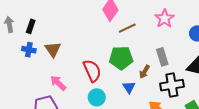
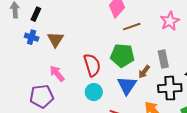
blue triangle: (129, 87) -> (127, 85), size x1.5

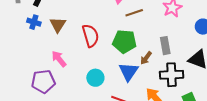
red semicircle: (92, 65) -> (91, 36), moved

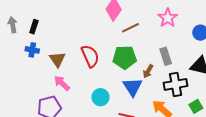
brown triangle: (58, 25) -> (57, 59), moved

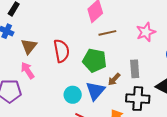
cyan circle: (100, 97) -> (73, 95), moved

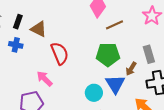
brown triangle: (29, 46) -> (39, 29), moved, turned -30
red semicircle: (61, 51) -> (60, 53), moved

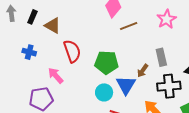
blue cross: (16, 45) -> (29, 52), moved
green pentagon: (108, 55) -> (106, 62), moved

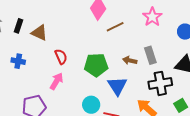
red semicircle: (72, 51) -> (61, 57), size x0.7
brown arrow: (143, 71) -> (130, 60), moved, turned 72
pink arrow: (56, 75) -> (56, 81), moved, turned 78
cyan circle: (104, 92) -> (91, 105), moved

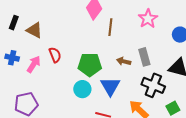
brown line: (115, 27) -> (110, 27), turned -60
pink arrow: (56, 81) -> (34, 64), moved
black cross: (160, 83) -> (153, 85), turned 30
cyan circle: (91, 105) -> (82, 89), moved

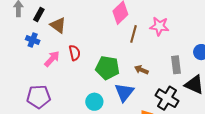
pink star: (148, 19) -> (159, 26), moved, turned 30
gray rectangle: (144, 57) -> (176, 65), moved
blue cross: (12, 58) -> (33, 40), moved
cyan circle: (82, 89) -> (94, 102), moved

